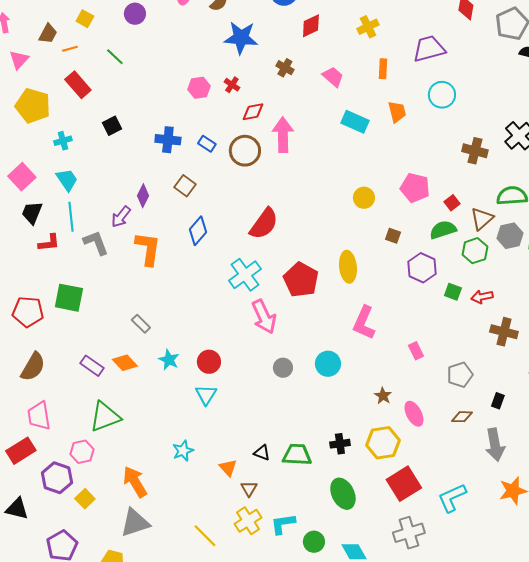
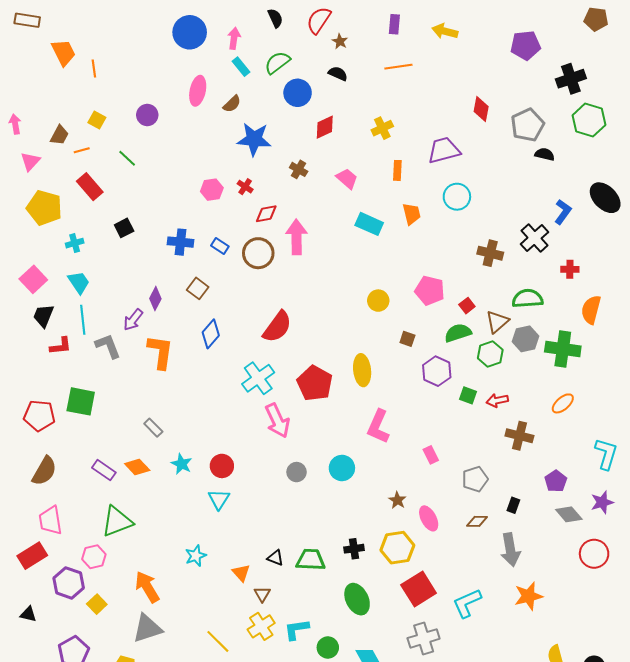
black triangle: (17, 509) -> (28, 614), size x0.7

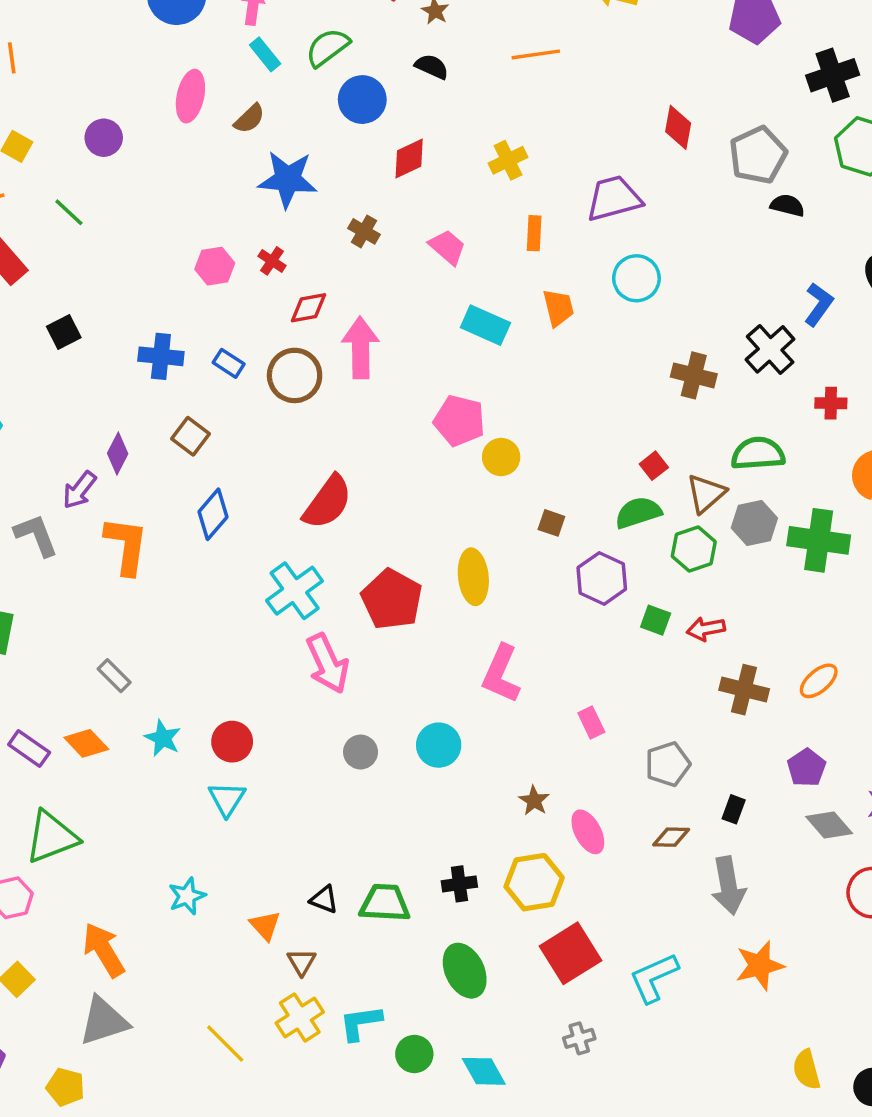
pink pentagon: (430, 290) -> (459, 421), moved
orange ellipse: (563, 403) -> (819, 681), moved
gray cross: (424, 638) -> (579, 1038), size x0.6

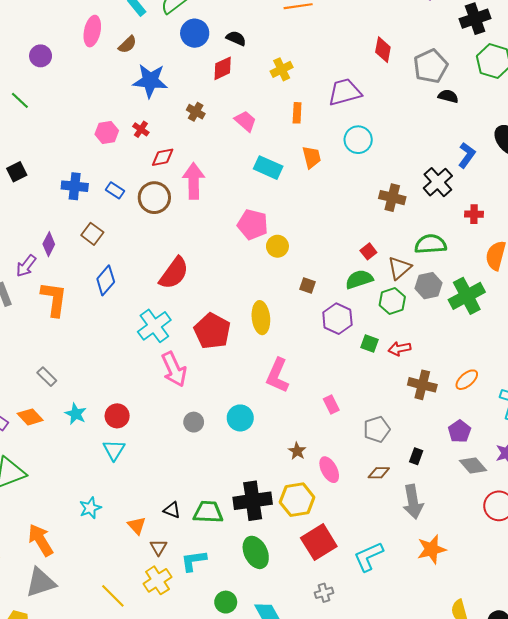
black semicircle: (432, 67) -> (236, 38), moved
green cross: (819, 540) -> (467, 296), turned -36
black cross: (459, 884) -> (253, 501), size x1.8
cyan L-shape: (361, 1023) -> (194, 561), moved

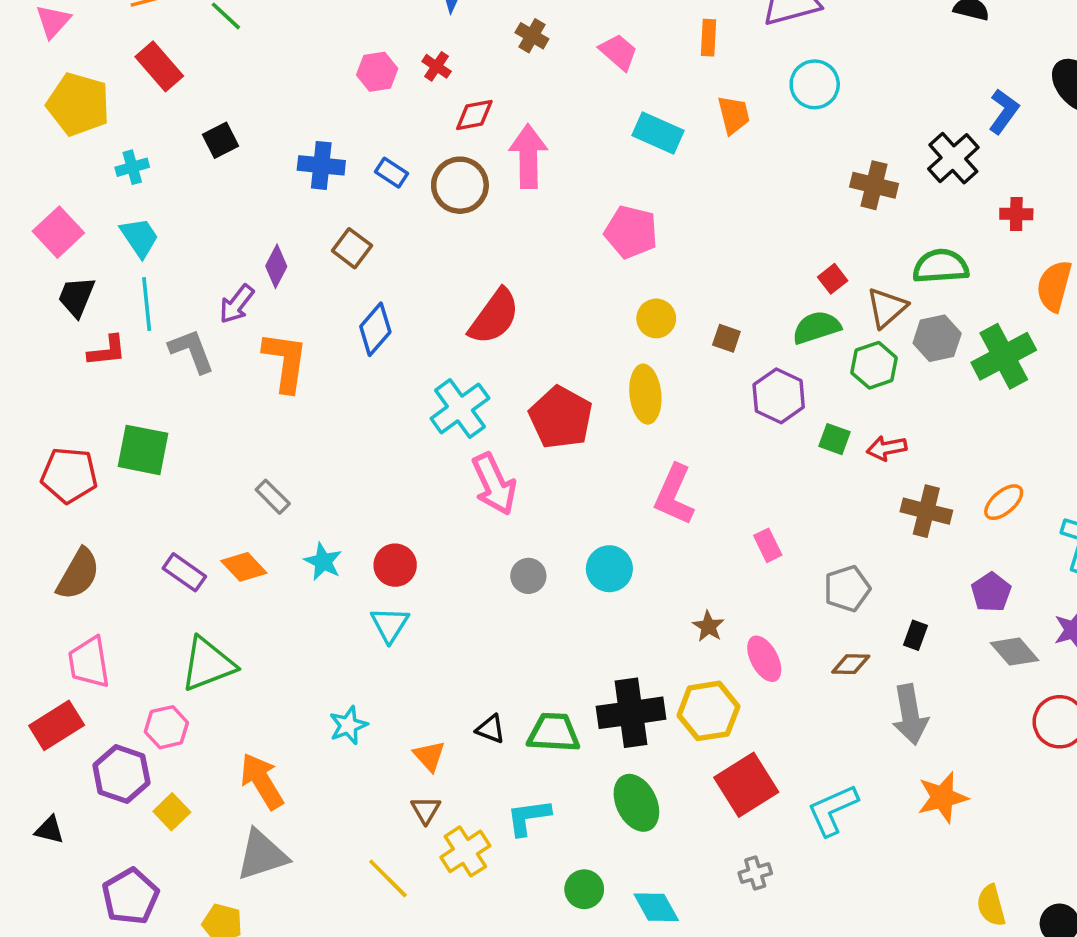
yellow circle: (277, 246) -> (656, 318), moved
brown triangle: (158, 547) -> (426, 810), moved

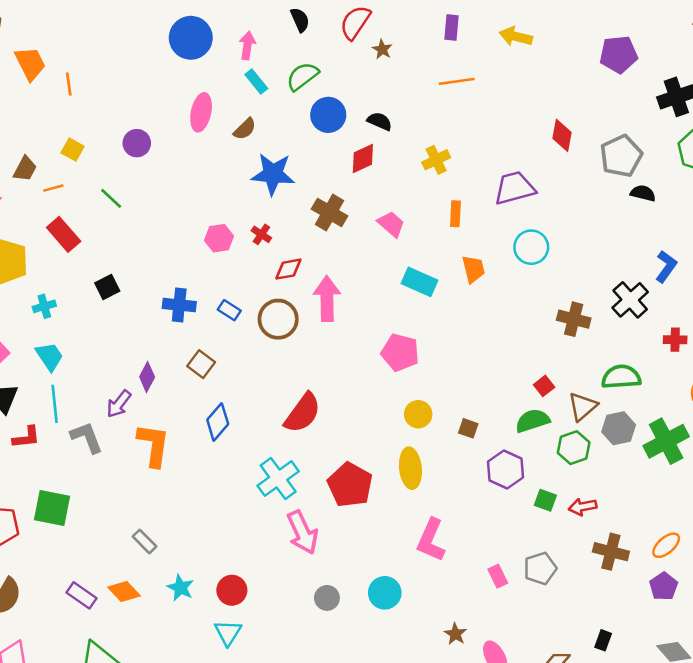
brown cross: (532, 36) -> (330, 213), size x1.5
gray pentagon: (847, 589) -> (540, 568), moved
purple pentagon: (991, 592) -> (664, 586), moved

